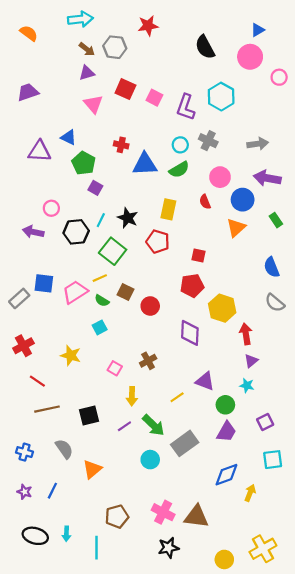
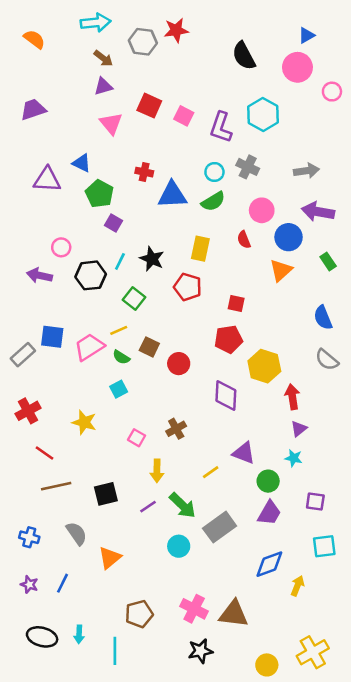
gray hexagon: (115, 47) -> (143, 42), moved
green square: (113, 251) -> (134, 298), size x0.7
purple square: (265, 422) -> (315, 502), turned 35

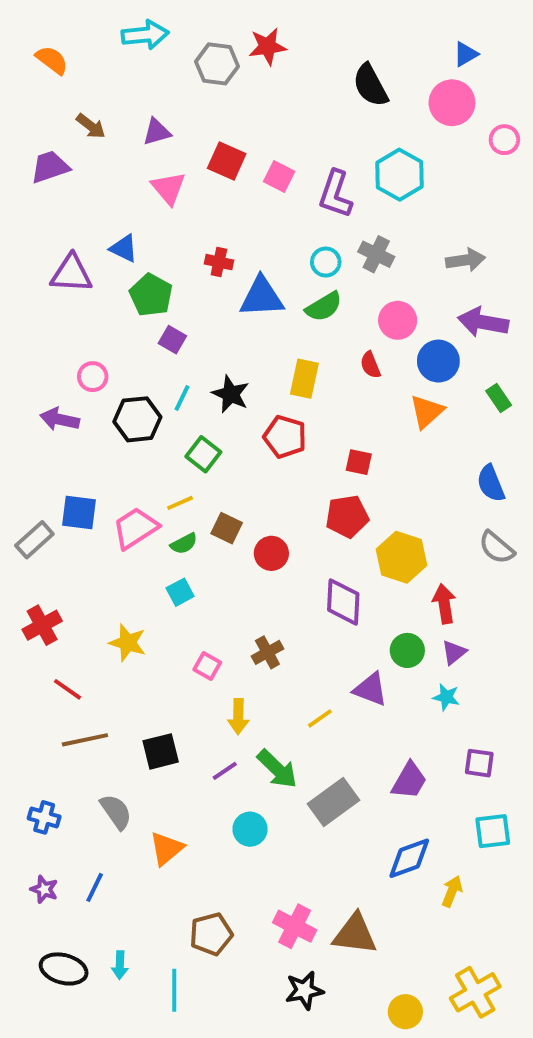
brown arrow: (103, 58) -> (91, 126), moved
green semicircle: (121, 357) -> (184, 544), turned -60
green circle: (268, 481) -> (407, 650), moved
cyan circle: (179, 546) -> (250, 829), moved

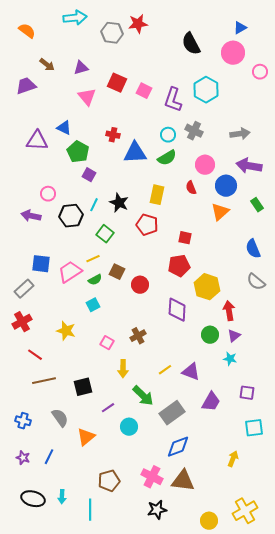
gray rectangle: (34, 540) -> (24, 289), moved
purple triangle: (370, 689) -> (191, 372), moved
purple line: (225, 771) -> (108, 408), moved
blue diamond: (409, 858) -> (178, 447), moved

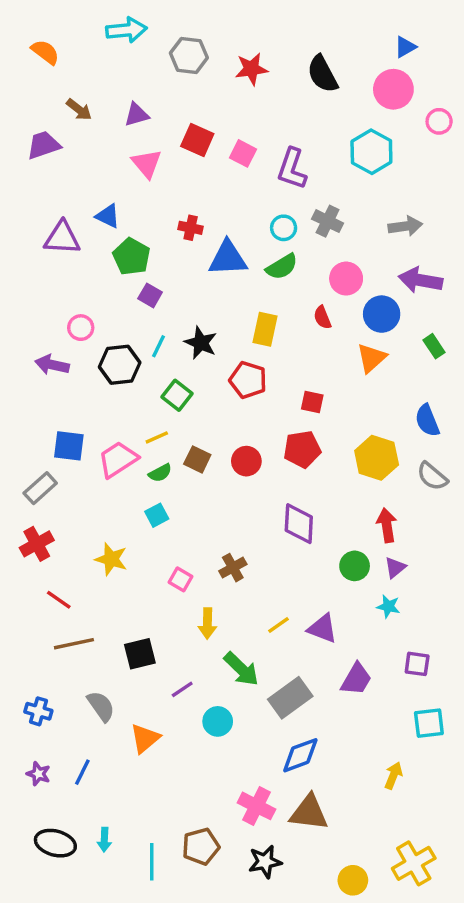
red star: (138, 24) -> (251, 69), moved
cyan hexagon: (206, 90) -> (371, 152), moved
red circle: (140, 285) -> (246, 461), moved
yellow hexagon: (207, 287) -> (377, 458), moved
brown pentagon: (109, 481) -> (201, 846), moved

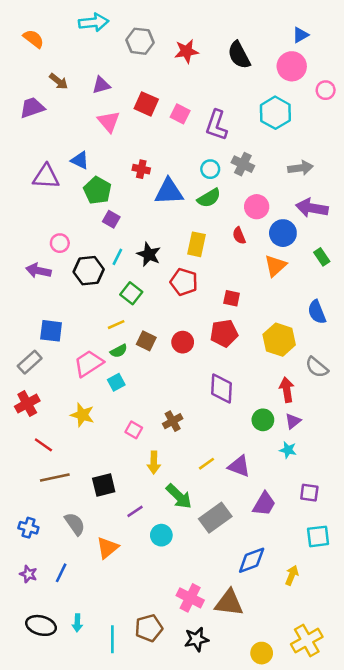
pink trapezoid: (118, 459) -> (89, 363), moved
gray semicircle: (432, 476) -> (317, 367), moved
blue diamond: (300, 755) -> (252, 560), moved

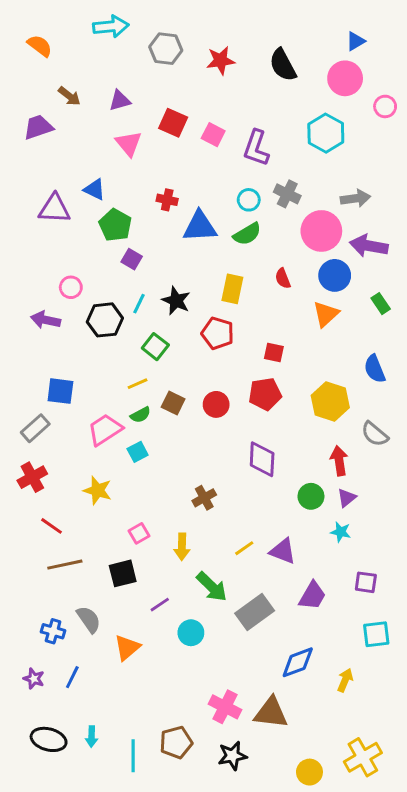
pink circle: (257, 207) -> (321, 231), moved, size x1.4
pink square: (134, 430) -> (139, 533), moved, turned 30
blue cross: (28, 528) -> (53, 631), moved

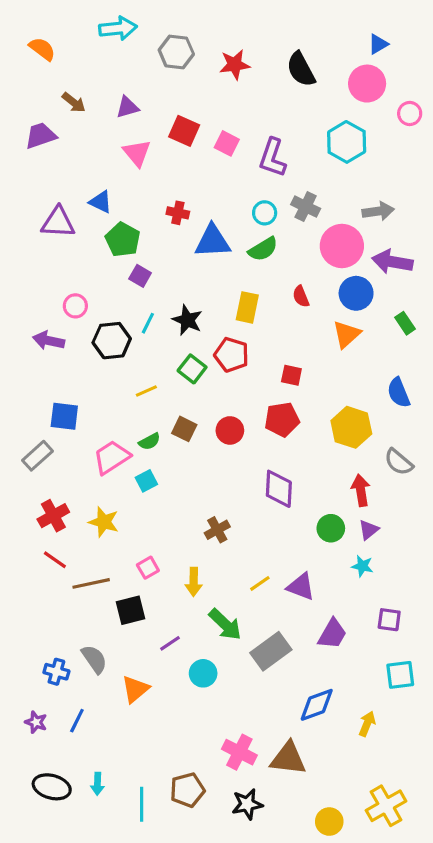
green square: (155, 347) -> (192, 369), moved
yellow line: (138, 384) -> (146, 391), moved
red cross: (32, 477) -> (53, 516), moved
brown line: (65, 565) -> (91, 583), moved

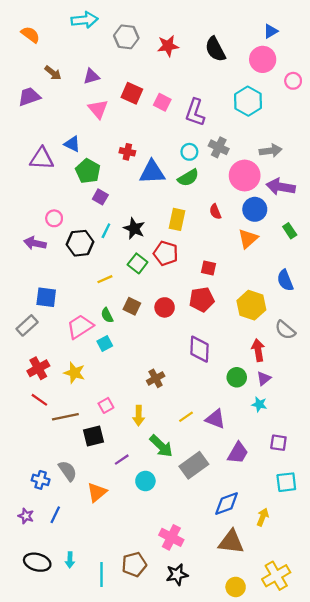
green semicircle: (149, 441) -> (107, 315), turned 91
brown triangle: (288, 758) -> (231, 542), moved

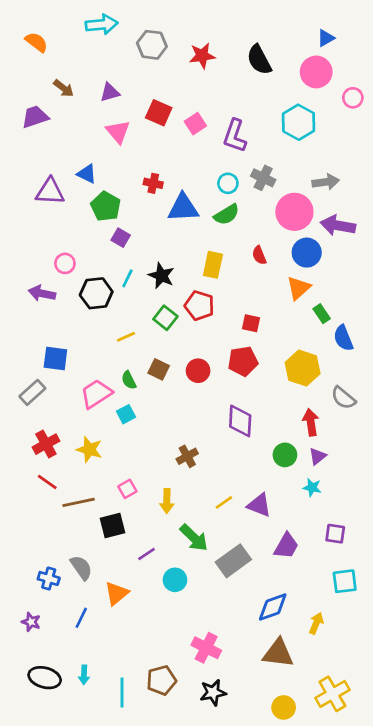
pink square: (162, 102) -> (195, 124), turned 30
green rectangle: (290, 231) -> (322, 314), moved
blue line: (55, 515) -> (81, 618), moved

